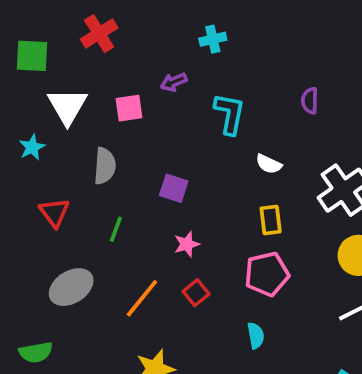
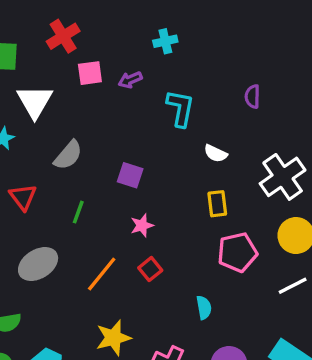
pink square: (129, 108) -> (90, 73), moved
gray semicircle: (105, 166) -> (68, 155), turned 36
pink pentagon: (267, 274) -> (237, 252), moved

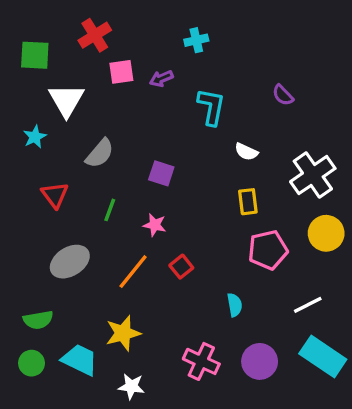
purple semicircle: (252, 97) -> (283, 95), turned -45
pink star: (142, 225) -> (155, 225), moved, turned 30
white line: (293, 286) -> (308, 305), moved
yellow star: (113, 338) -> (123, 333), moved

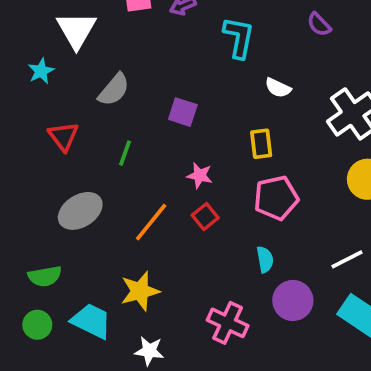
yellow rectangle: (248, 202) -> (261, 144), moved
pink star: (155, 225) -> (200, 176), moved
pink pentagon: (268, 250) -> (276, 198), moved
purple circle: (260, 361) -> (293, 300), moved

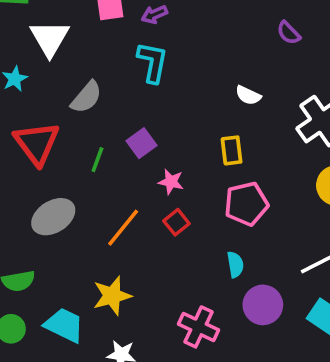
cyan L-shape: (239, 37) -> (153, 62), moved
purple square: (183, 112) -> (142, 143), moved, turned 36
red triangle: (63, 136) -> (37, 143), size x1.5

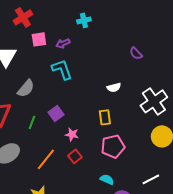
cyan L-shape: (153, 62) -> (62, 69), turned -30
white semicircle: (248, 95) -> (114, 87), turned -40
cyan semicircle: (235, 264) -> (107, 179), turned -56

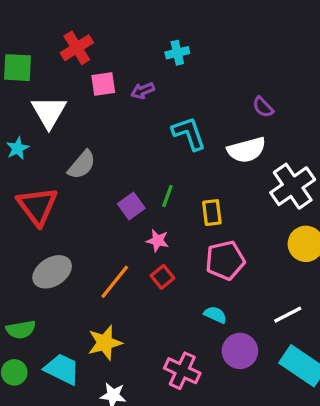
cyan L-shape: (62, 69) -> (189, 133), moved
white semicircle: (114, 87) -> (247, 150), moved, size x1.6
green line: (32, 122) -> (167, 196), moved

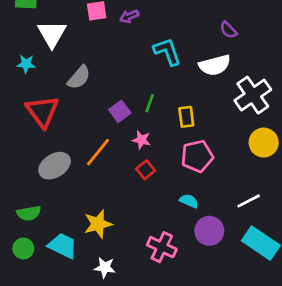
cyan star: (18, 148) -> (26, 64), turned 30
orange line: (115, 282) -> (98, 152), moved

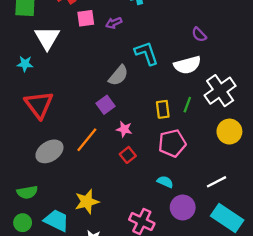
gray semicircle: (79, 77) -> (118, 75), moved
green line: (150, 103) -> (187, 105), moved

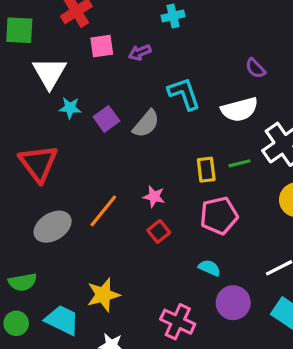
cyan star: (25, 64) -> (70, 108), moved
purple square: (106, 105) -> (106, 119), moved
green line: (187, 105) -> (240, 163), turned 56

